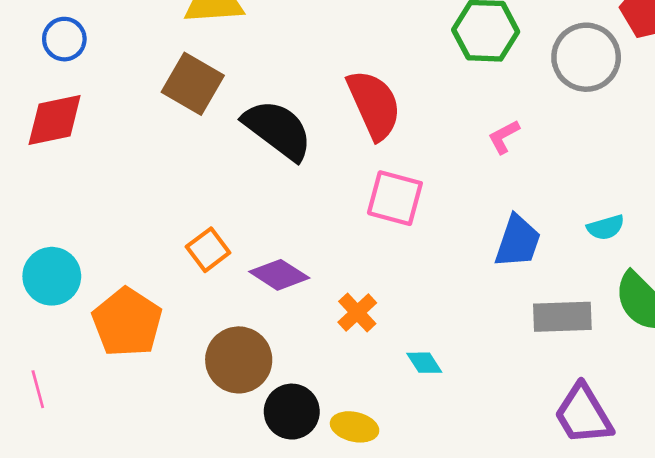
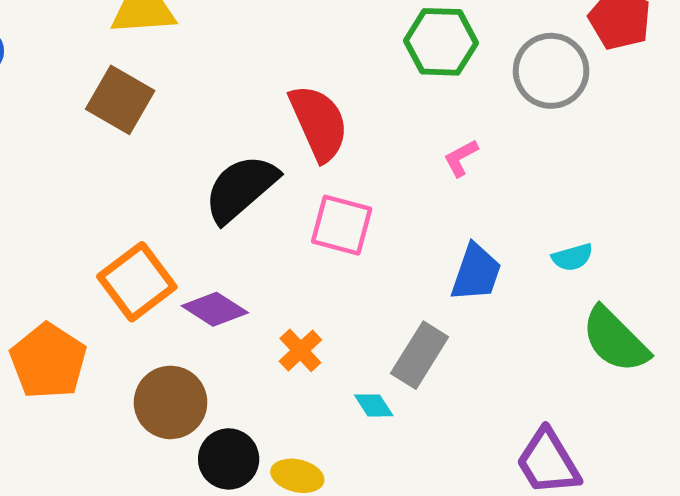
black semicircle: (278, 130) -> (241, 188), moved, turned -78
orange square: (208, 250) -> (137, 282), size x1.6
gray rectangle: (562, 317) -> (420, 355), moved, turned -56

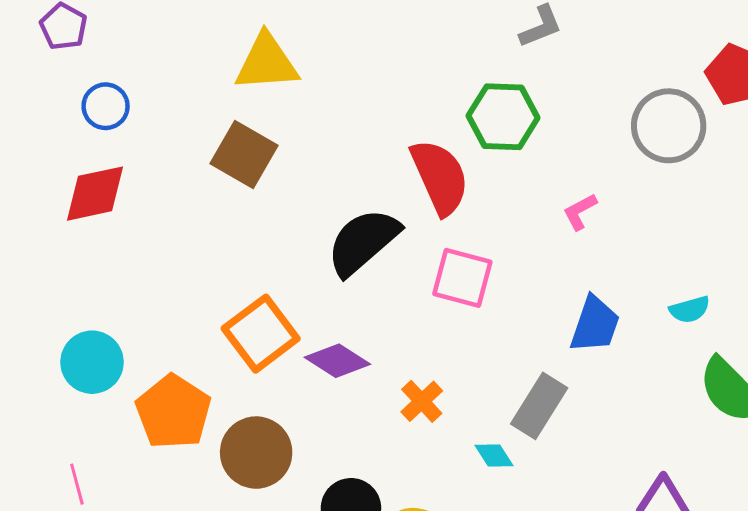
green hexagon: (441, 42) -> (503, 117), moved
brown circle: (171, 402) -> (256, 453), moved

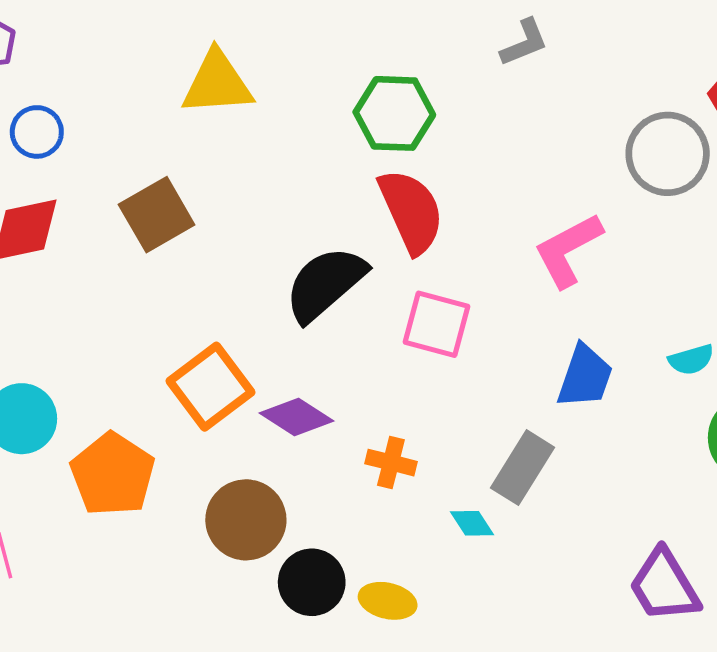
green hexagon: (503, 117) -> (394, 113), moved
brown square: (244, 154) -> (157, 215), moved, turned 30
pink L-shape: (580, 212) -> (568, 250), size x1.8
orange cross: (422, 401) -> (391, 463), turned -33
brown circle: (256, 453) -> (246, 520), moved

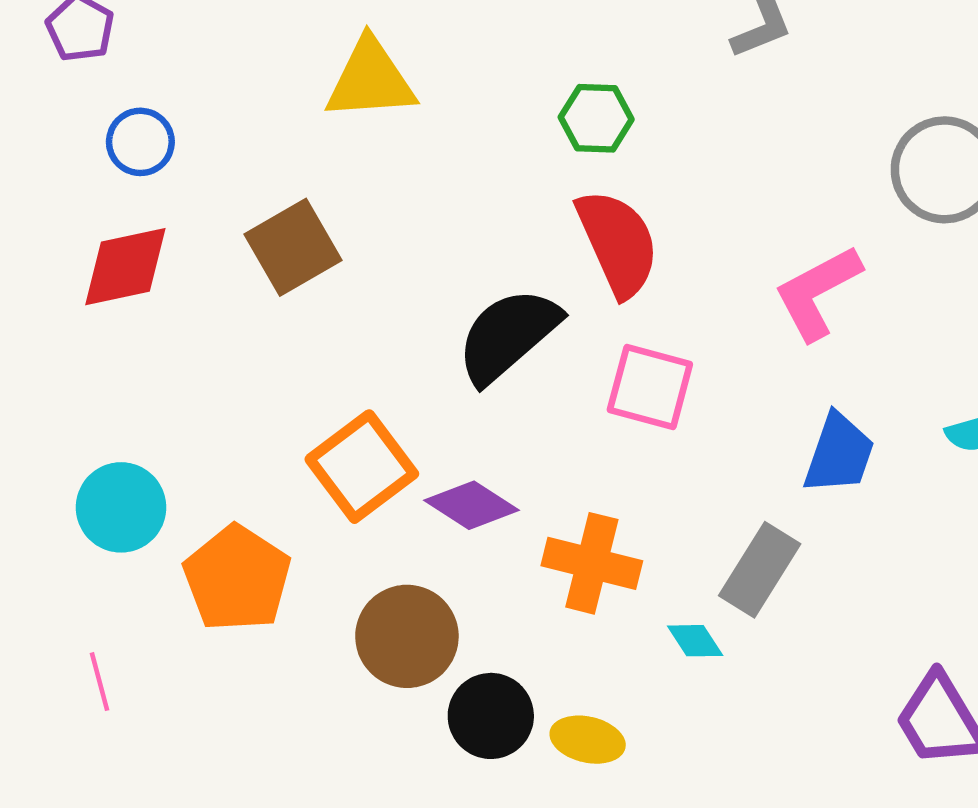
green hexagon: (394, 113) -> (596, 118), size x0.7
orange cross: (391, 463) -> (592, 563), size x1.5

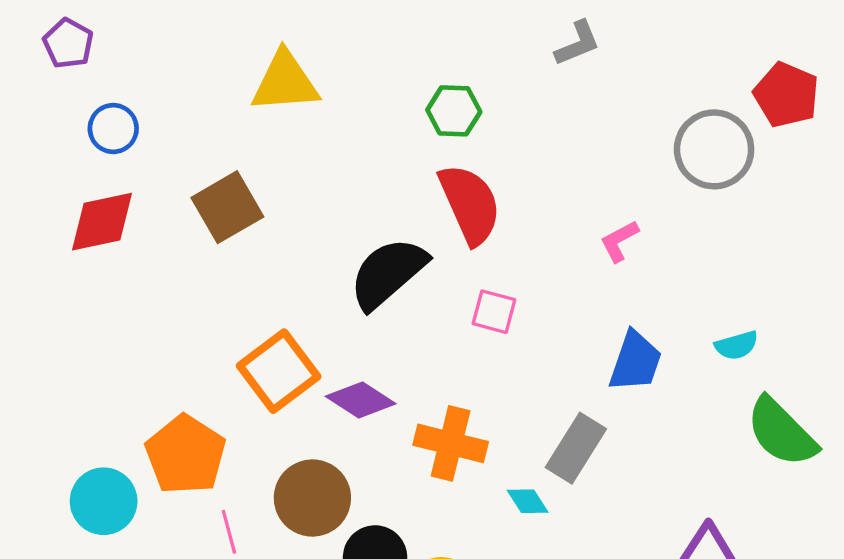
pink L-shape: (818, 292) -> (619, 241), size x0.6
pink square: (650, 387) -> (494, 312), size x0.7
cyan circle: (121, 507) -> (104, 501), moved
pink line: (100, 682) -> (229, 532), moved

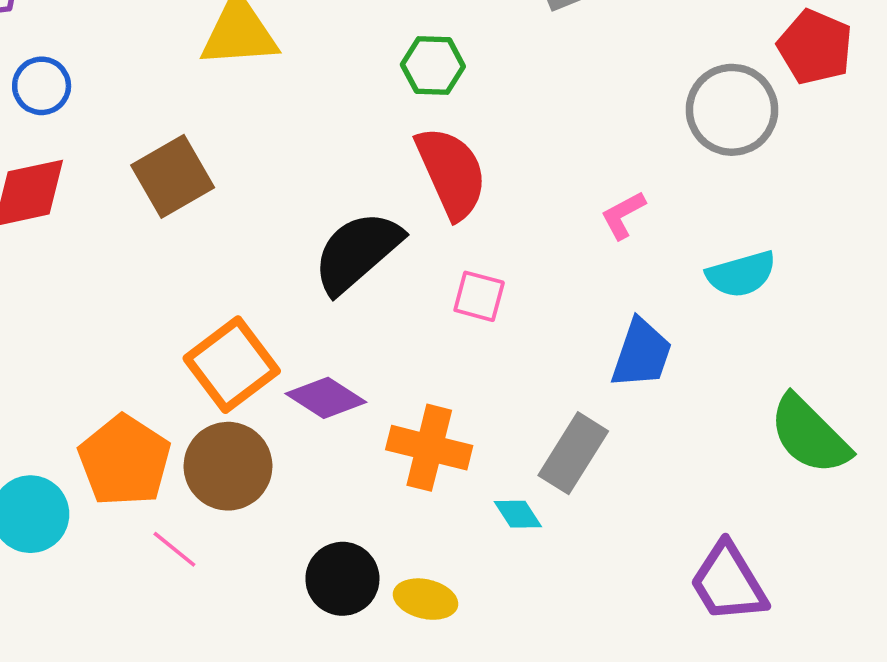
cyan semicircle: (737, 345) -> (741, 274), moved, size x1.4
brown circle: (312, 498) -> (228, 466), moved
pink line: (229, 532) -> (174, 549), turned -36

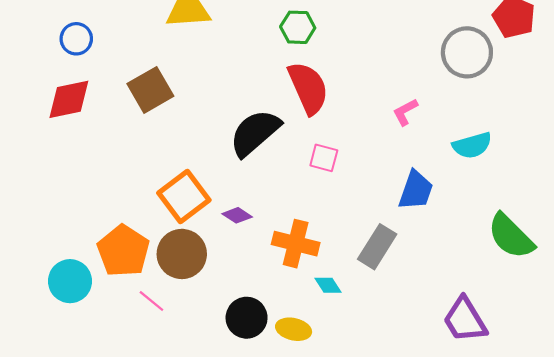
purple diamond: (326, 398) -> (237, 215), size x0.7
cyan diamond: (518, 514) -> (328, 285), moved

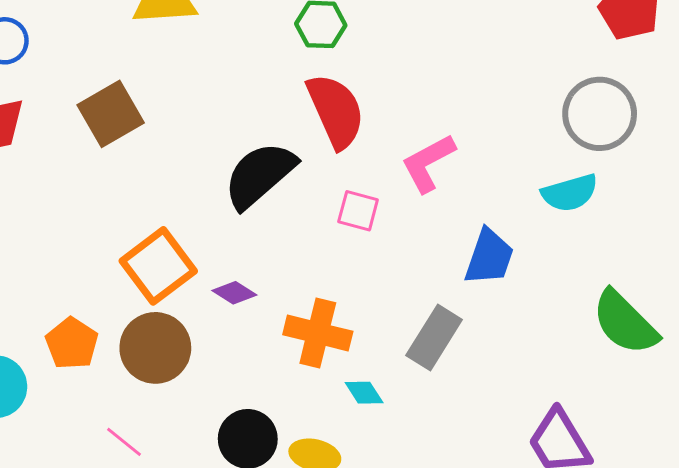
gray circle: (467, 52) -> (600, 114), moved
pink L-shape: (405, 112) -> (428, 163), moved, size x1.5
orange pentagon: (123, 251) -> (72, 343), size x0.7
pink line: (151, 301) -> (124, 442), moved

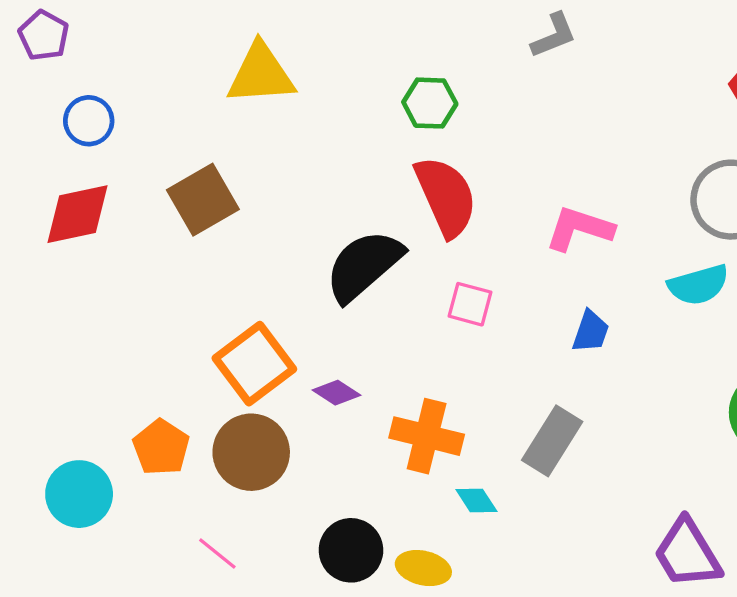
pink L-shape: (428, 163) -> (579, 229), moved, turned 46
blue trapezoid: (489, 257) -> (591, 332), moved, size x0.7

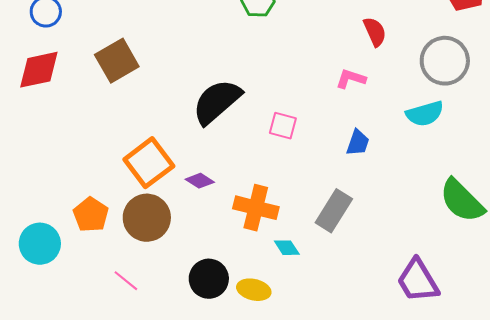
red semicircle: (446, 196) -> (375, 32), moved, size x0.6
pink L-shape: (579, 229) -> (351, 79), size x0.7

